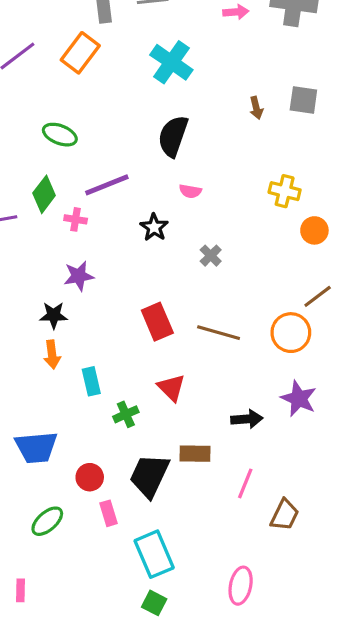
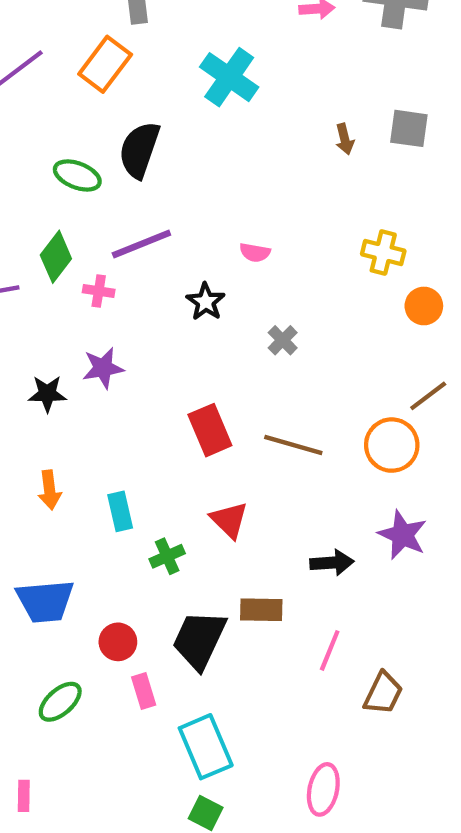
black semicircle: (173, 136) -> (139, 150), moved
black star: (54, 315) -> (47, 394), moved
orange arrow: (52, 355) -> (49, 490), moved

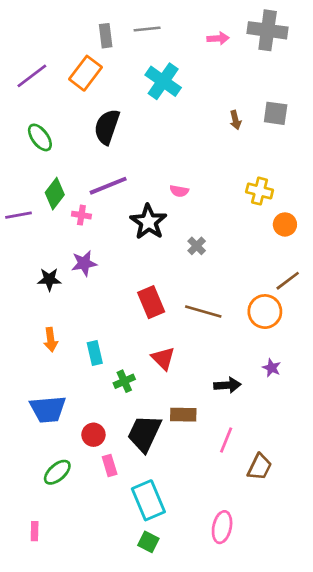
green ellipse: (77, 175) -> (40, 137), moved, turned 32
black star: (206, 302) -> (148, 222), size x1.5
purple star: (402, 535) -> (272, 368), size x0.6

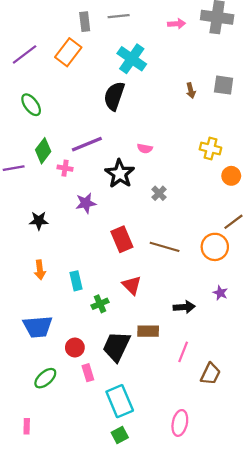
black semicircle: (107, 127) -> (114, 96), moved
purple star: (84, 263) -> (86, 203), moved
green square: (148, 542) -> (120, 435), turned 35

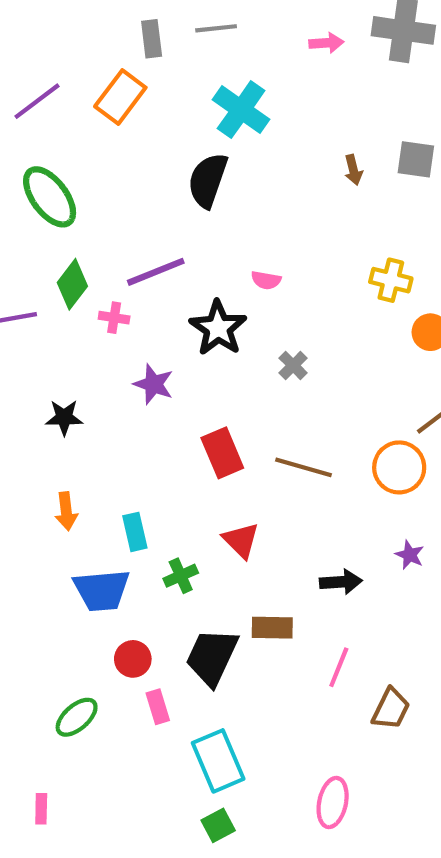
green ellipse: (31, 105) -> (50, 197), size x1.4
purple star: (86, 203) -> (154, 384), turned 30
blue trapezoid: (38, 327) -> (102, 590), moved

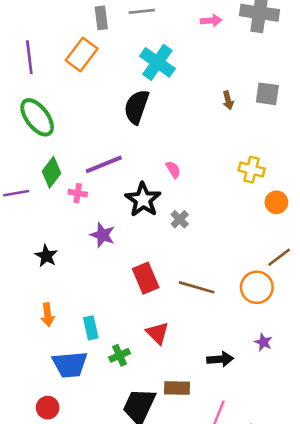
purple line: (37, 101) -> (29, 57), turned -60
pink semicircle: (266, 280) -> (173, 170), turned -132
gray cross: (293, 365) -> (180, 219), moved
black star: (64, 418) -> (46, 256), turned 30
red circle: (133, 659) -> (48, 408), moved

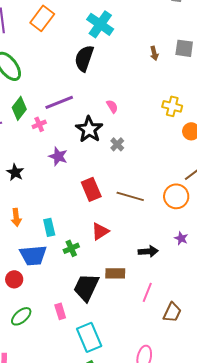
pink cross: (78, 193) -> (39, 124), turned -32
red triangle: (157, 333) -> (100, 231), turned 42
red circle: (48, 408) -> (14, 279), moved

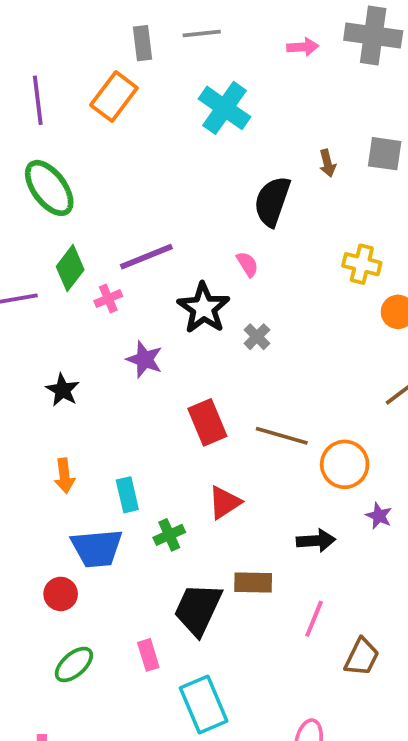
black semicircle: (84, 58) -> (272, 201), moved
orange circle: (176, 196) -> (345, 464), moved

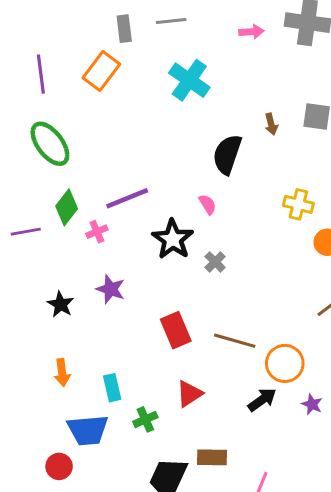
purple star: (144, 360) -> (111, 289), moved
black arrow: (316, 541) -> (262, 400), moved, turned -32

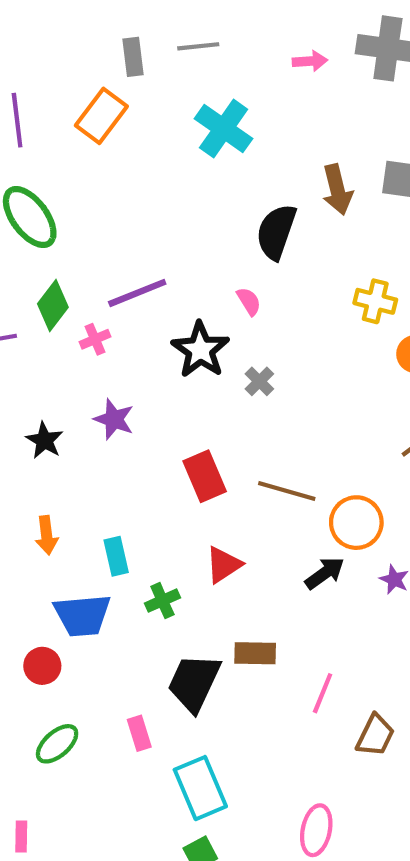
brown arrow: (271, 124) -> (337, 190), size x1.6

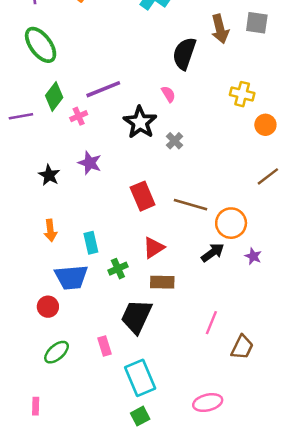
brown rectangle: (255, 653) -> (162, 282), moved
pink ellipse: (316, 830) -> (208, 403), turned 64

